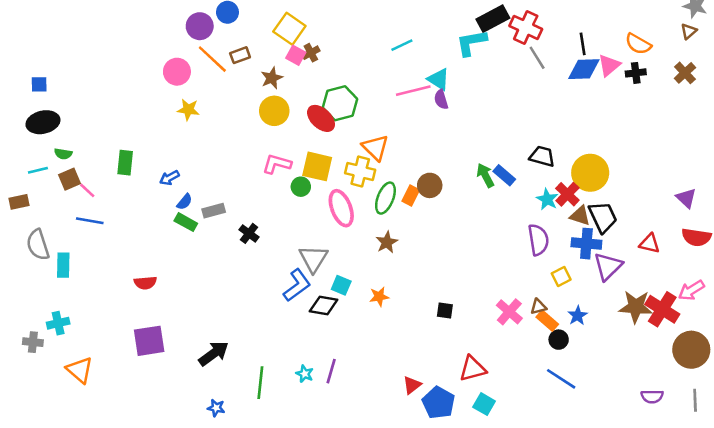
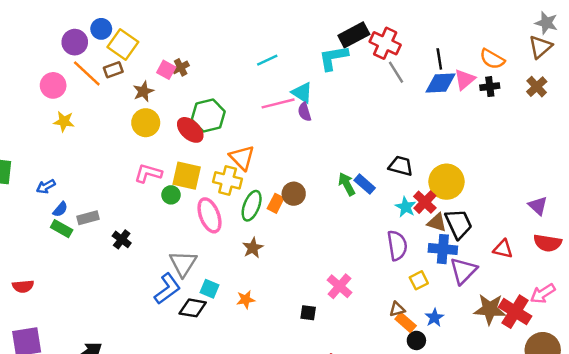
yellow square: (289, 29) -> (123, 45), moved
brown triangle: (689, 31) -> (540, 47), size x1.5
pink cross: (509, 312) -> (339, 286), moved

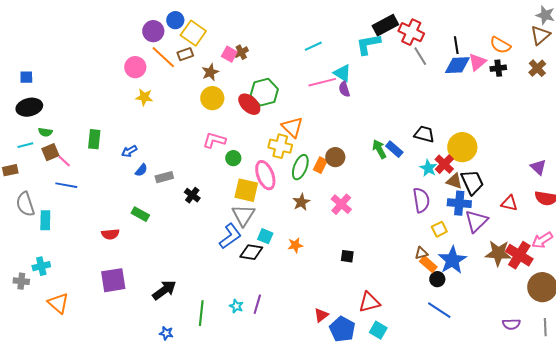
yellow square: (187, 176) -> (246, 190), moved
green rectangle: (62, 229) -> (140, 214), moved
pink cross: (339, 286) -> (341, 204), moved
blue star: (434, 318) -> (452, 260), size x1.8

